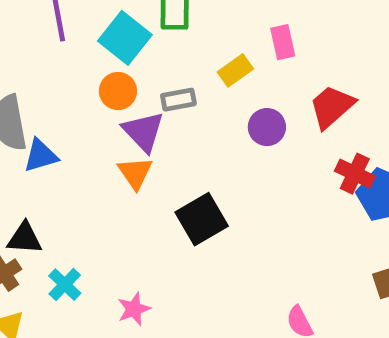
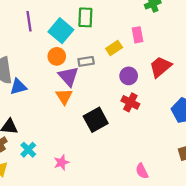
red cross: (355, 174) -> (130, 102), moved

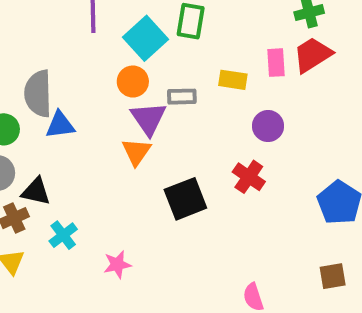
yellow rectangle: (114, 48) -> (233, 80), turned 35
red trapezoid: (160, 67) -> (313, 55), moved
purple circle: (129, 76) -> (268, 126), moved

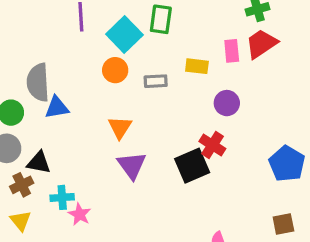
purple triangle: (148, 118) -> (132, 165), moved
black square: (185, 199) -> (192, 166), moved
cyan cross: (63, 235) -> (62, 197), turned 35
pink star: (117, 265) -> (80, 214), moved, turned -30

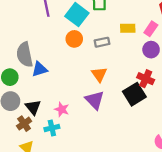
pink rectangle: (232, 51) -> (151, 29), moved, turned 48
orange triangle: (120, 127) -> (99, 74), moved
black triangle: (39, 162) -> (33, 107), turned 49
pink star: (80, 214) -> (62, 109), moved

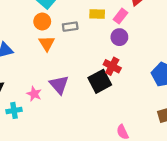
orange triangle: (99, 74) -> (47, 43), moved
pink star: (62, 109) -> (34, 94), moved

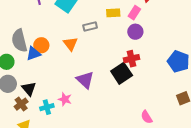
orange circle: (42, 21) -> (41, 45), moved
red cross: (112, 66) -> (131, 59), turned -35
pink star: (34, 94) -> (65, 99), moved

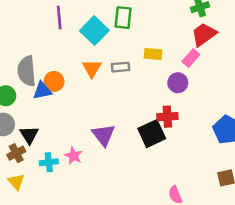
pink rectangle: (134, 13) -> (191, 58), moved
orange triangle: (70, 44) -> (92, 68), moved

